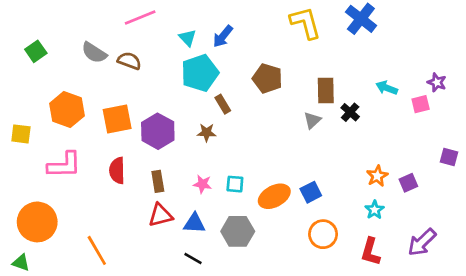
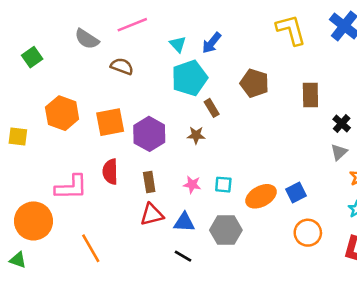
gray semicircle: (94, 53) -> (87, 39), moved
black cross: (350, 112) -> (342, 123), moved
gray triangle: (312, 120) -> (339, 152), moved
pink L-shape: (64, 165) -> (71, 187), moved

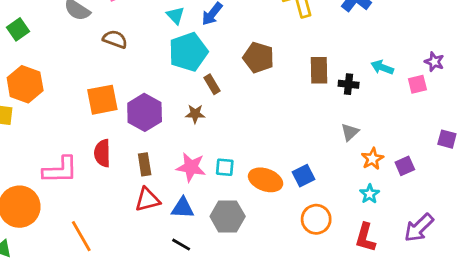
orange hexagon: (62, 113) -> (25, 84), moved
black cross: (342, 123) -> (349, 84), moved, turned -36
pink star: (192, 185) -> (191, 167), size x1.5
orange ellipse: (261, 196) -> (266, 180), turned 48

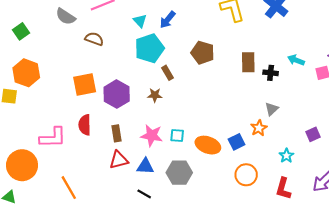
orange star: (372, 159) -> (259, 128), moved

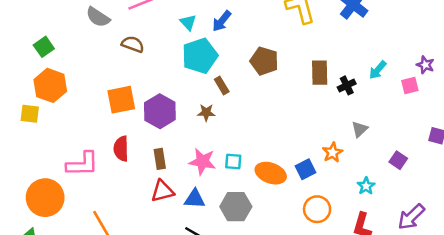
green square: (21, 31) -> (44, 47), moved
cyan arrow: (296, 60) -> (378, 70), turned -70
black cross: (271, 73) -> (347, 85), turned -32
gray triangle: (272, 109) -> (360, 129), moved
purple square: (313, 134) -> (398, 160), turned -32

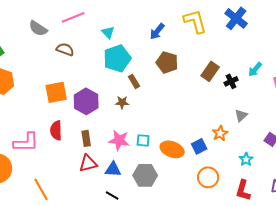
blue arrow: (222, 21) -> (157, 31), moved
brown rectangle: (320, 73) -> (210, 71), turned 36

